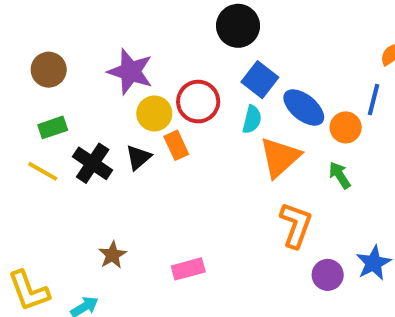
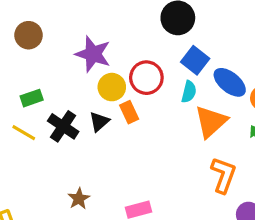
brown circle: (49, 70) -> (29, 35), moved

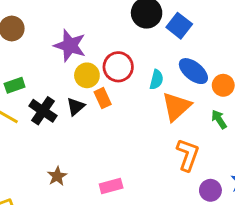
blue square: (195, 60) -> (179, 26), moved

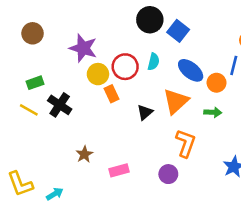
cyan semicircle: (156, 80) -> (154, 62), moved
black triangle: (76, 107) -> (145, 112), moved
green arrow: (219, 119) -> (213, 112), turned 126
brown star: (57, 176) -> (84, 154), moved
purple circle: (210, 190) -> (168, 174), moved

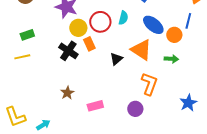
orange triangle: (176, 101) -> (141, 50), turned -45
black cross: (60, 105) -> (68, 51), moved
yellow line: (29, 110) -> (22, 57), turned -42

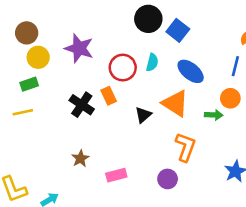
yellow circle: (78, 28) -> (38, 57), moved
orange circle: (174, 35) -> (230, 98), moved

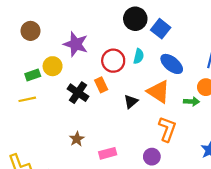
yellow circle: (38, 57) -> (53, 66), moved

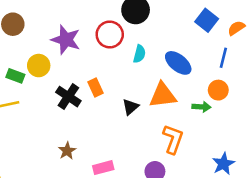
blue square: (161, 29) -> (207, 20), moved
red circle: (113, 61) -> (110, 35), moved
green rectangle: (33, 75) -> (15, 76), turned 40
orange triangle: (158, 92) -> (163, 95), turned -40

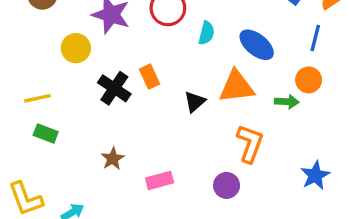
green rectangle: (15, 76) -> (46, 134), moved

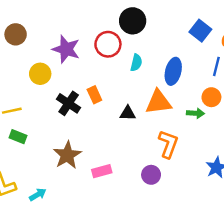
blue ellipse: (257, 45) -> (173, 71), turned 65
black triangle: (195, 102) -> (128, 113), turned 42
brown star: (113, 159) -> (67, 155), size x1.6

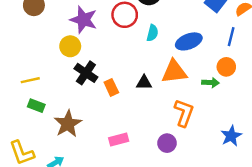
blue ellipse: (173, 71) -> (189, 41), turned 55
yellow circle: (40, 74) -> (70, 46), moved
orange rectangle: (94, 95) -> (111, 87), moved
brown star: (67, 155) -> (68, 124), moved

